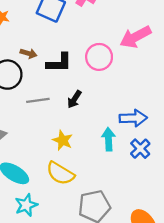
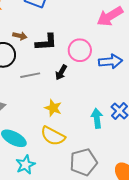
pink circle: (99, 57) -> (80, 50), moved
blue arrow: (133, 118) -> (111, 61), moved
cyan arrow: (108, 139) -> (97, 118), moved

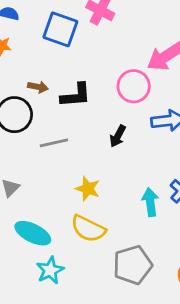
pink circle: (80, 50) -> (134, 86), moved
black arrow: (61, 72) -> (118, 136), moved

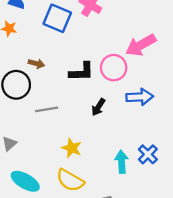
black L-shape: (76, 95) -> (81, 72), moved

